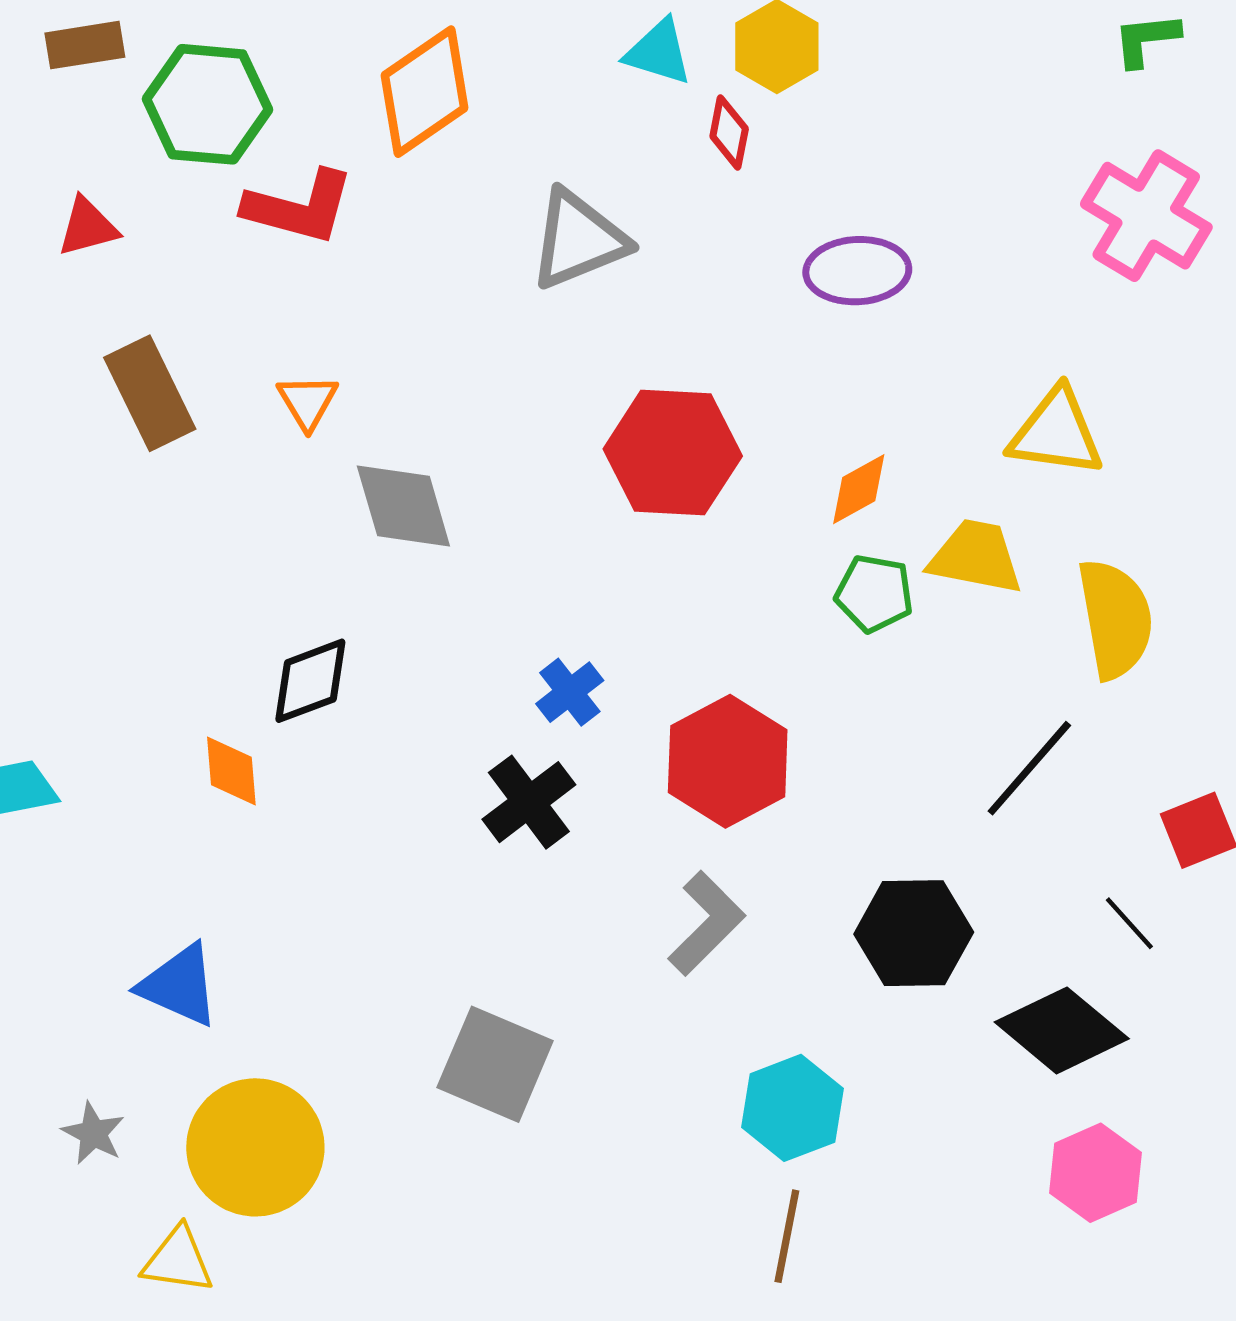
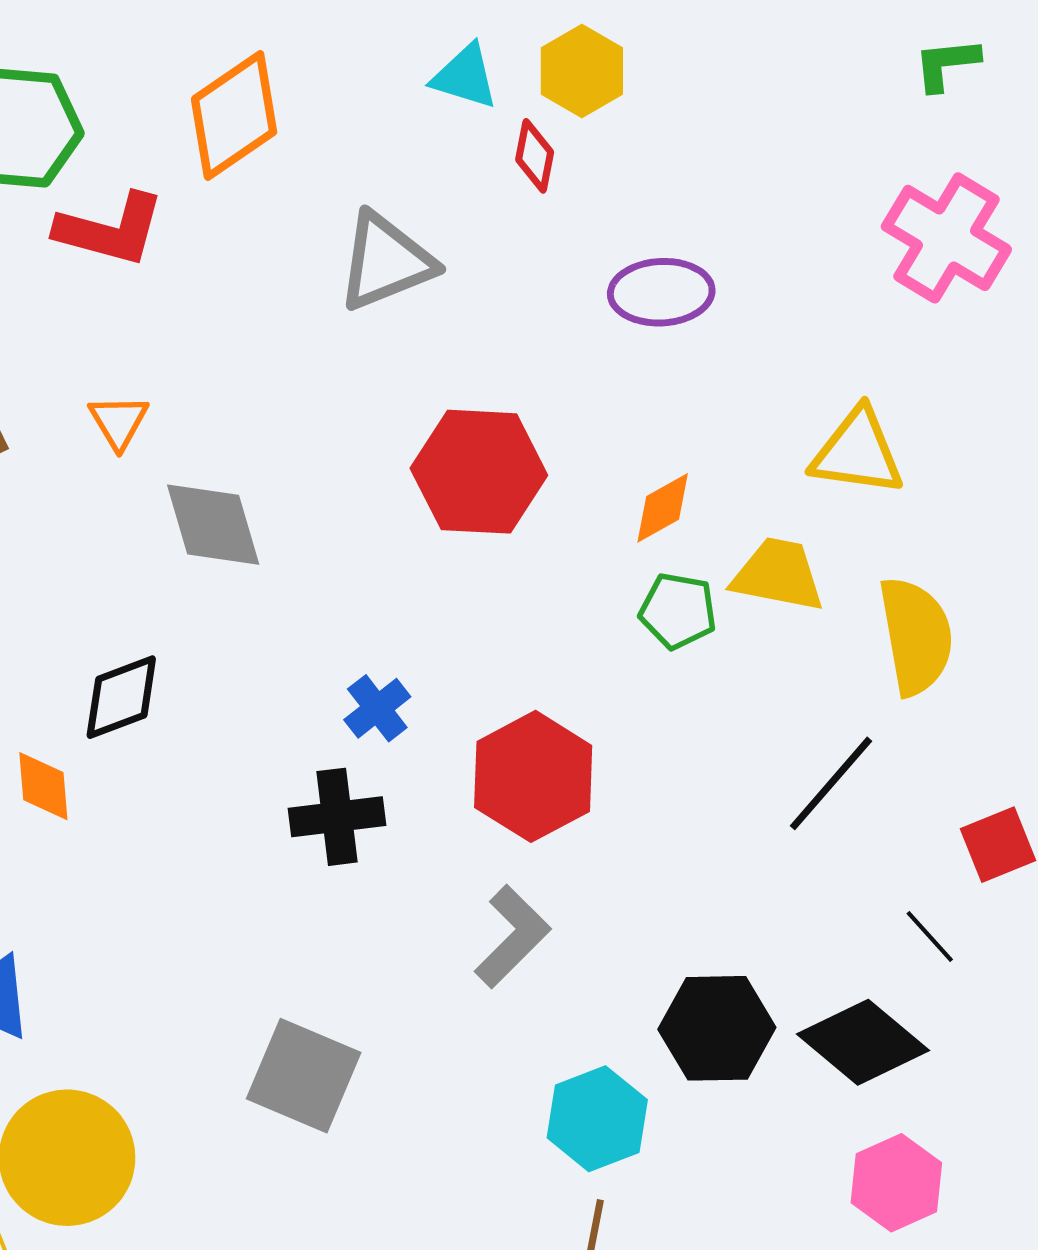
black cross: (529, 802) -> (337, 817), turned 30
black hexagon: (914, 933) -> (717, 1028), moved

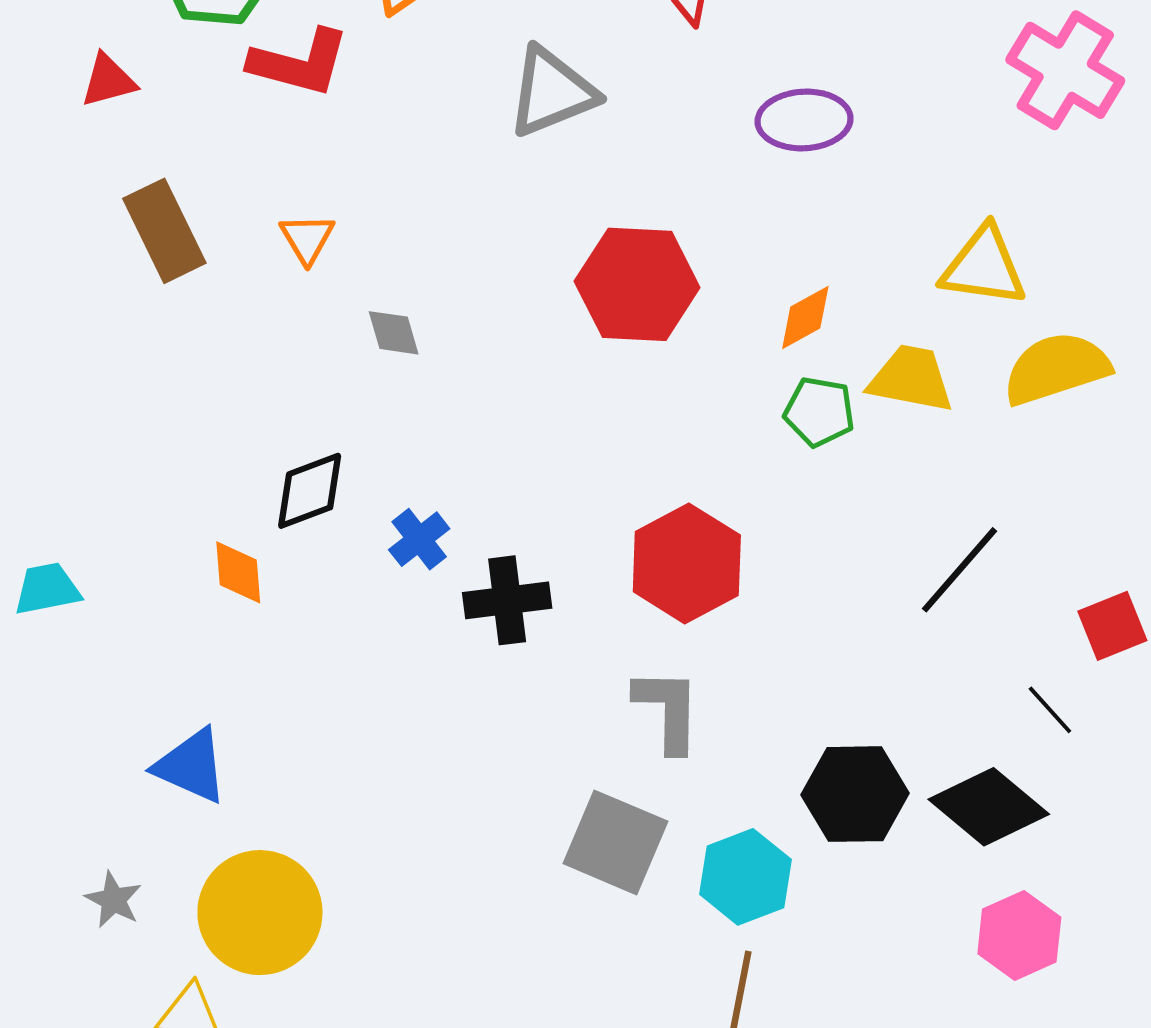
gray diamond: (213, 525) -> (394, 333), size x0.6
yellow semicircle: (916, 636) -> (1056, 368), moved, turned -98
blue cross: (377, 708) -> (419, 539), moved
gray L-shape: (512, 936) -> (668, 710), turned -44
gray square: (304, 1076) -> (615, 842), moved

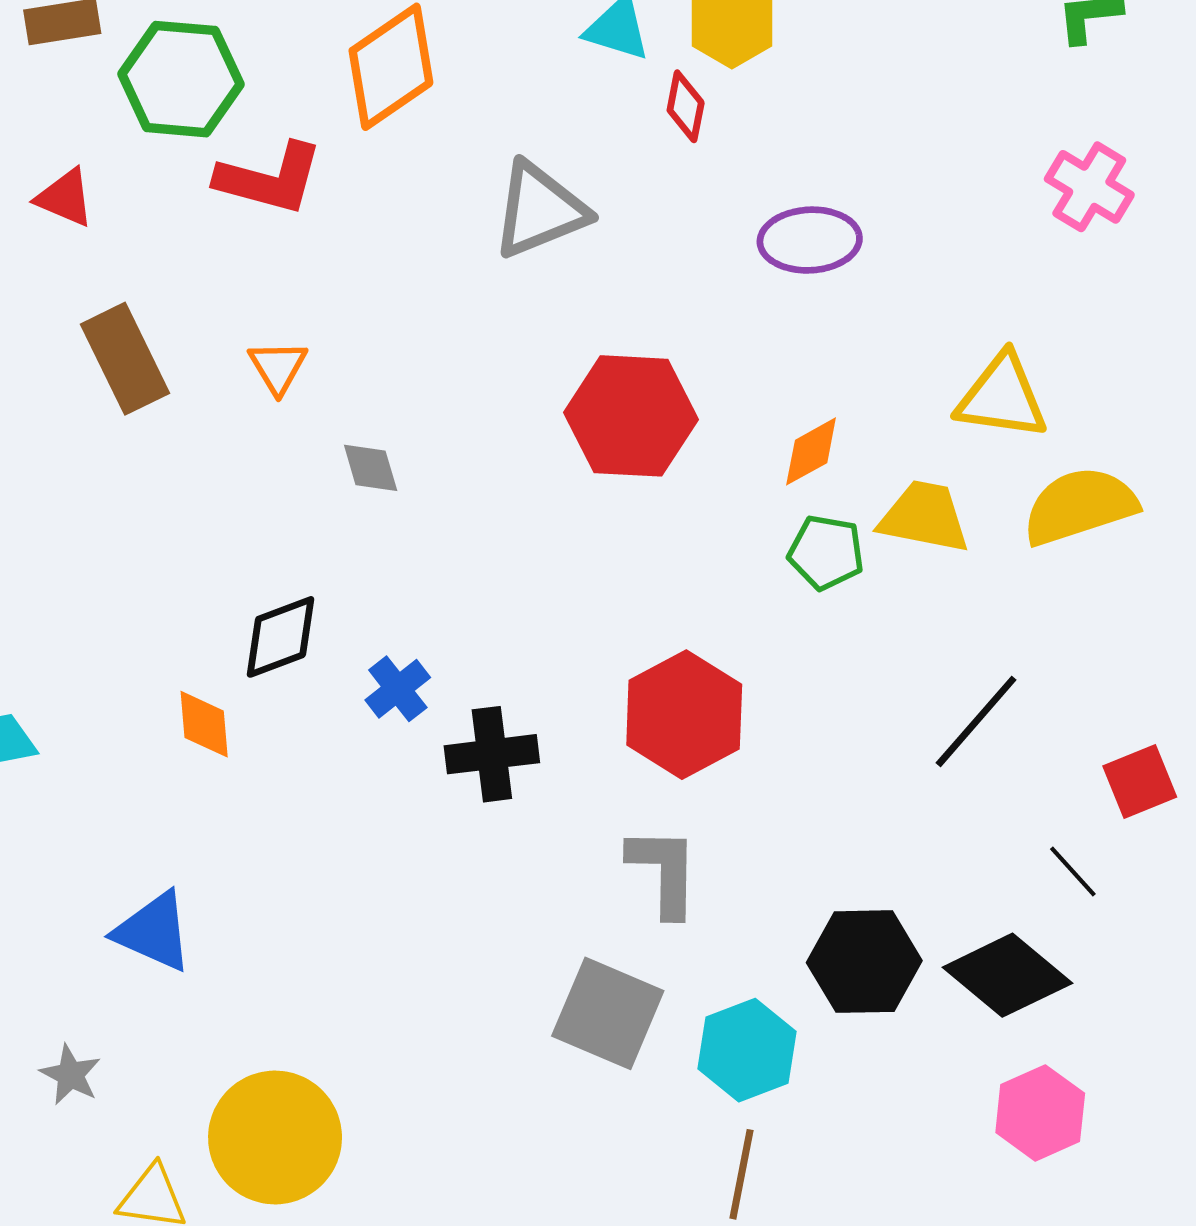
pink cross: (1065, 70) -> (1089, 187), size x0.7
red triangle: (108, 80) -> (65, 198), turned 38
yellow circle: (260, 913) -> (275, 1137), moved

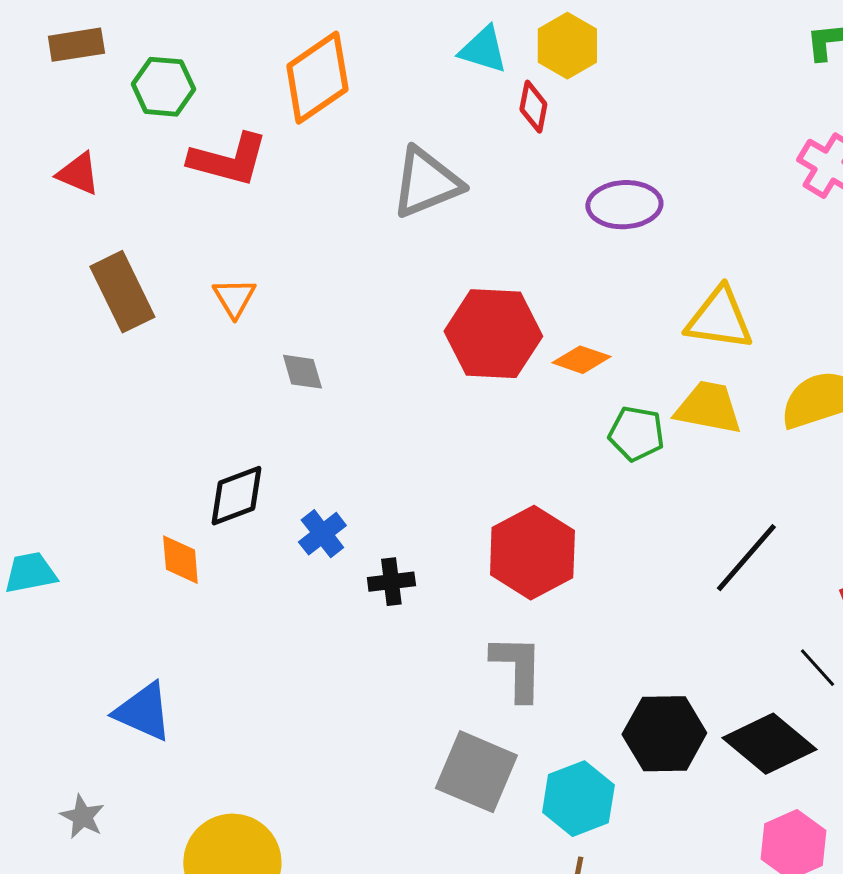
green hexagon: (181, 79) -> (163, 87), size x0.7
yellow triangle: (1002, 397) -> (719, 319), moved
orange diamond: (811, 451) -> (581, 360), moved, turned 48
black cross: (492, 754) -> (391, 582), size x0.7

